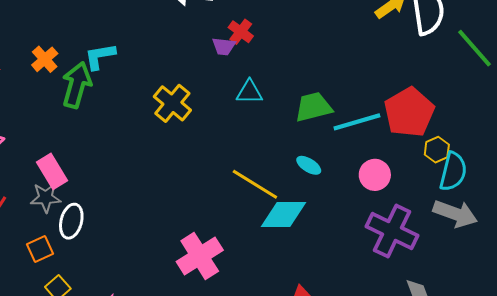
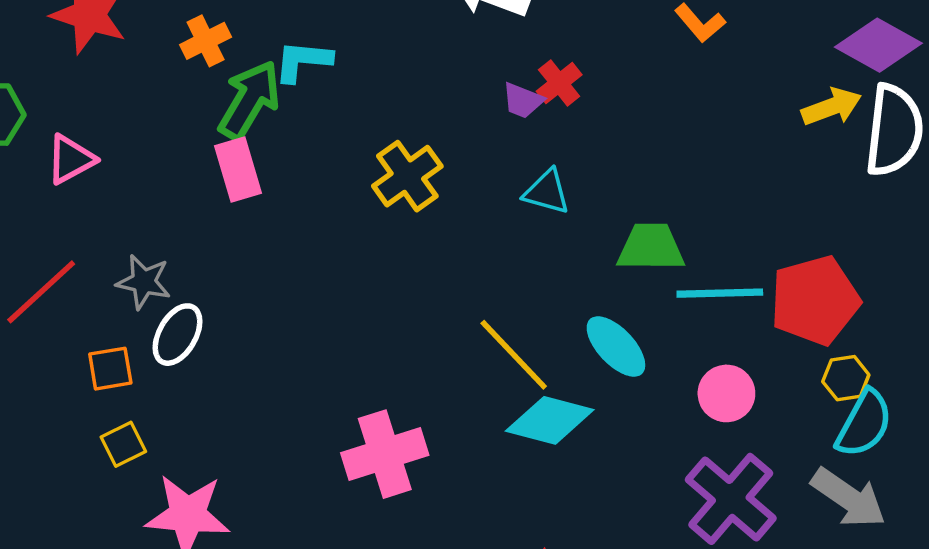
cyan ellipse: (309, 165) -> (616, 346), size x1.5
pink rectangle: (52, 171) -> (238, 169), moved

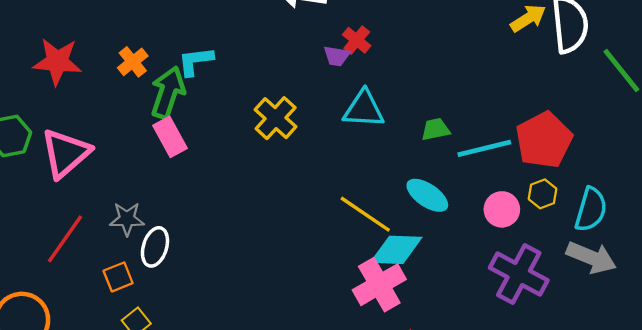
pink triangle: (71, 159) -> (65, 153), size x1.6
cyan triangle: (547, 192) -> (364, 109), size x1.4
green trapezoid: (651, 247) -> (435, 129), size x0.7
yellow hexagon: (846, 378) -> (543, 194), moved
pink cross: (385, 454) -> (379, 285), moved

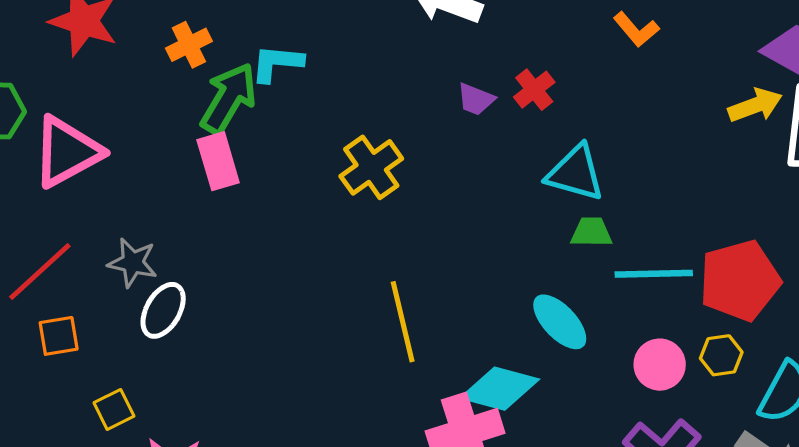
red cross: (357, 40) -> (534, 90), moved
cyan triangle: (364, 109) -> (575, 173), moved
yellow line: (365, 214) -> (403, 322), moved, turned 30
orange square: (118, 277) -> (59, 336), moved

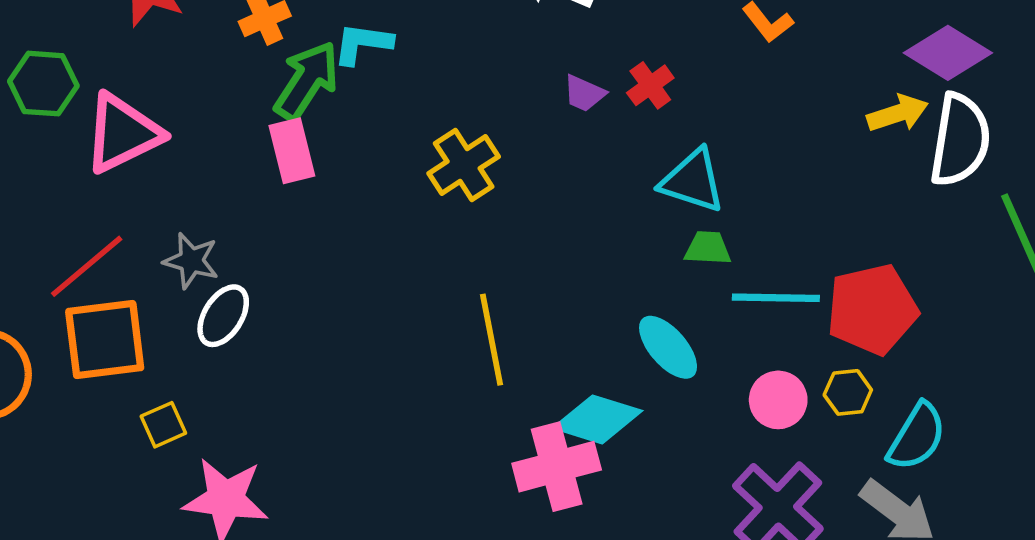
orange square: (59, 336) -> (105, 340), size x1.8

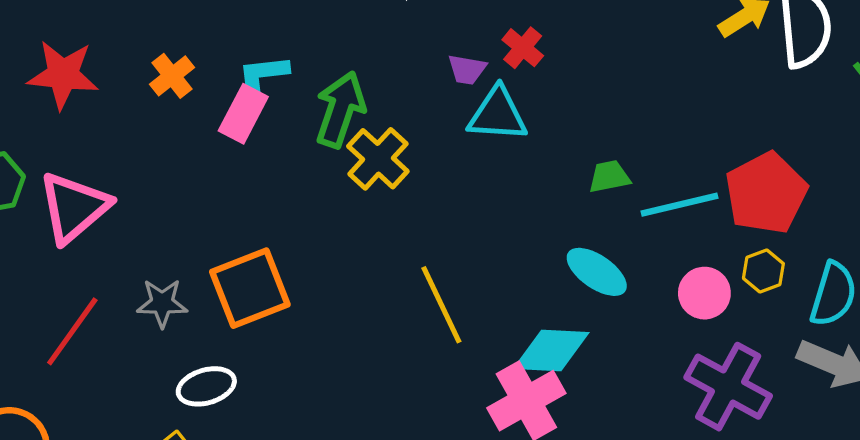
green arrow: (307, 81) -> (340, 110), moved
pink rectangle: (292, 151) -> (243, 114), moved, turned 56
cyan triangle: (693, 181) -> (498, 114), moved
white ellipse: (223, 316) -> (206, 386), moved, turned 56
orange square: (105, 340) -> (250, 288), moved

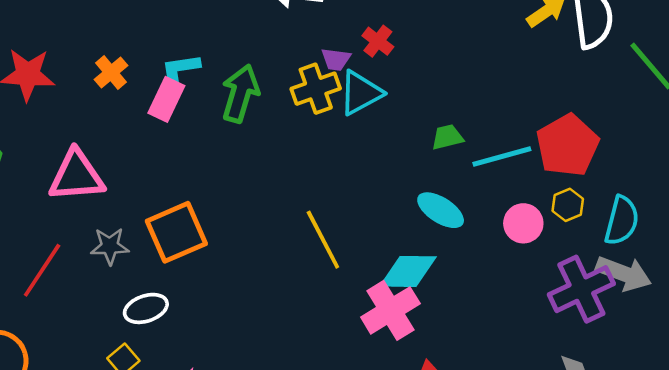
cyan triangle: (498, 114) -> (361, 93), turned -30
yellow cross: (378, 159) -> (316, 89), moved, turned 30
pink triangle: (74, 207) -> (76, 176), moved, turned 38
purple cross: (728, 387) -> (581, 289), moved, turned 38

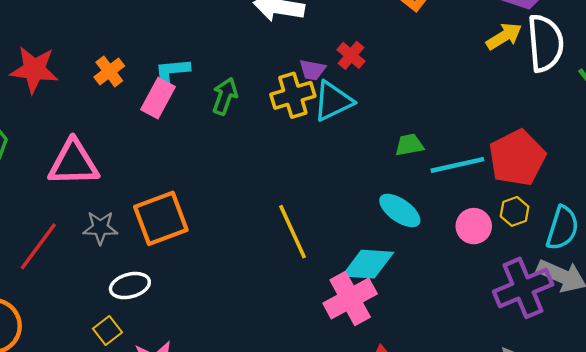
green arrow: (240, 93) -> (225, 96), size x0.7

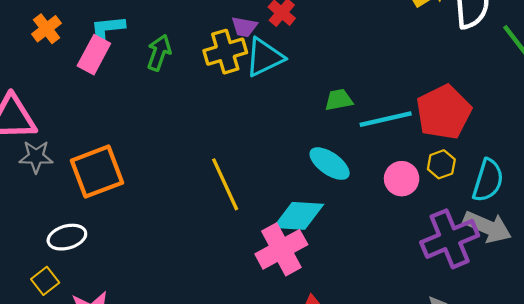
gray star: (100, 228) -> (36, 157), moved

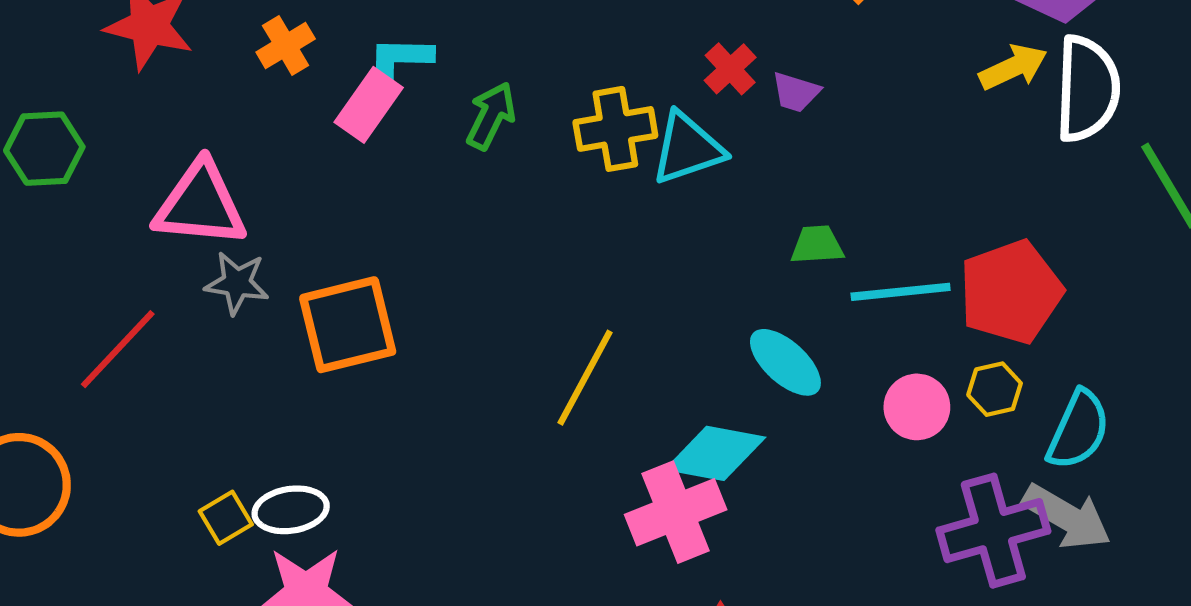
purple trapezoid: (244, 27) -> (796, 92), moved
yellow line: (225, 184) -> (585, 378), turned 46
white ellipse: (67, 237) -> (291, 510), moved

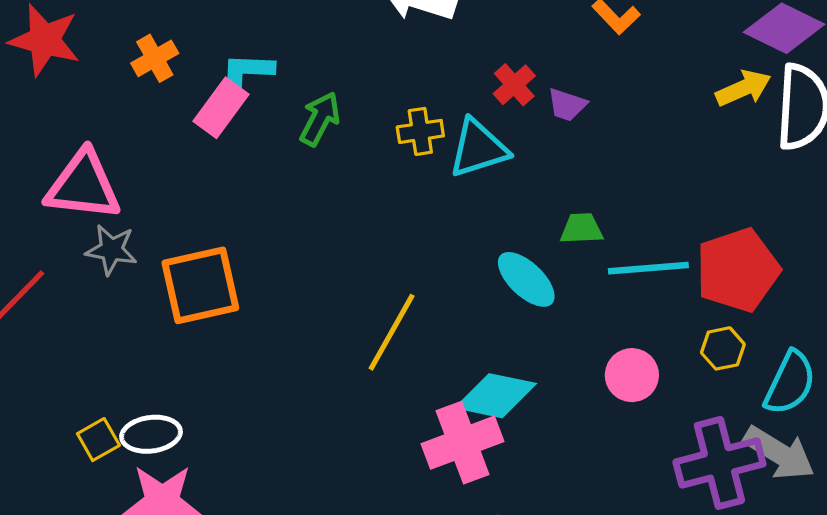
yellow cross: (615, 129) -> (420, 131), size x0.7
cyan ellipse: (785, 362) -> (526, 279), moved
pink circle: (917, 407) -> (632, 375), moved

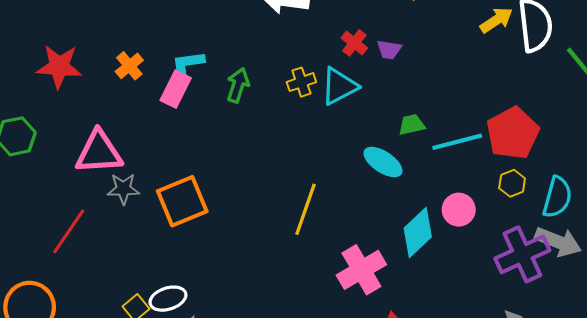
cyan diamond: (496, 396) -> (418, 232), moved, turned -45

